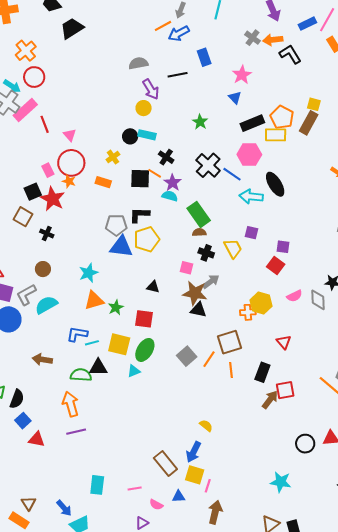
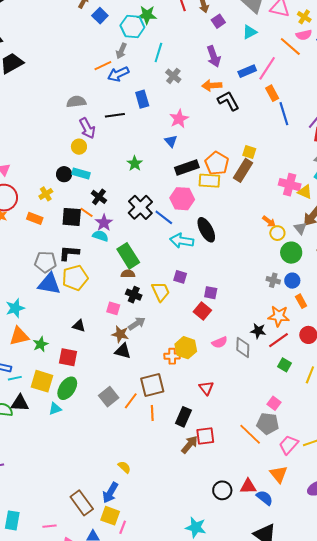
gray cross: (252, 38) -> (173, 76), moved
brown star: (195, 293) -> (120, 334), size x0.7

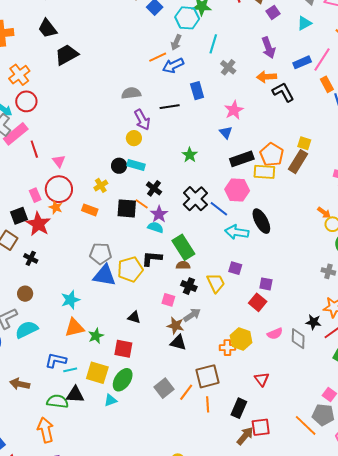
black L-shape: (69, 253) -> (152, 259), moved

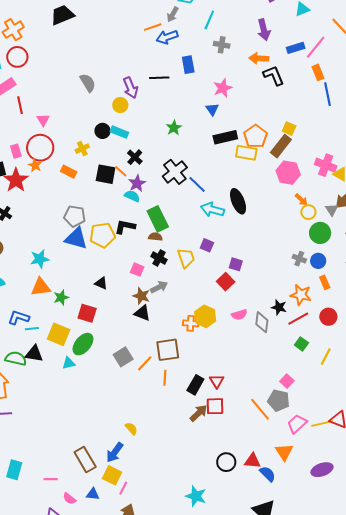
gray cross: (228, 67) -> (222, 45), turned -35
gray semicircle: (131, 93) -> (88, 83), moved, turned 60
pink hexagon: (237, 190) -> (288, 173), moved
red triangle: (262, 379) -> (217, 381), moved

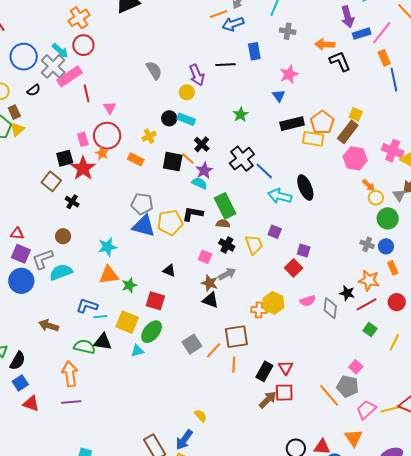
purple arrow: (264, 30) -> (348, 17), moved

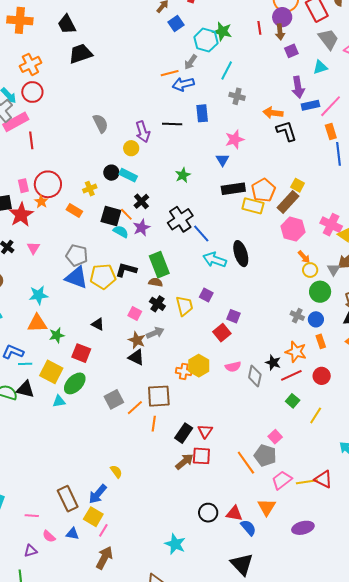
pink triangle: (110, 108) -> (33, 248), moved
cyan semicircle: (199, 183) -> (121, 232), moved

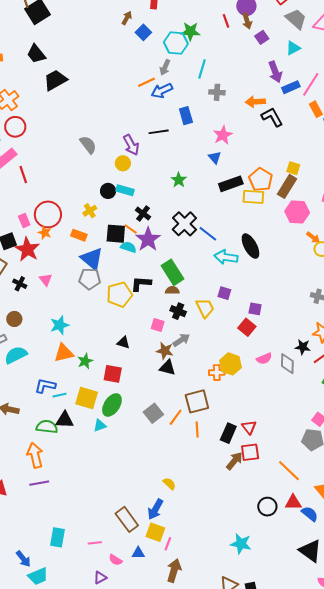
purple star: (142, 228) -> (148, 239), size x1.4
blue triangle: (76, 278) -> (92, 259), moved, turned 30
orange line: (246, 463) -> (289, 471), moved

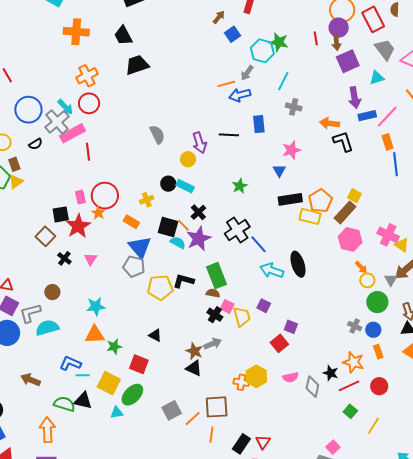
purple square: (262, 37) -> (348, 61), size x1.6
pink square: (158, 325) -> (227, 306), moved

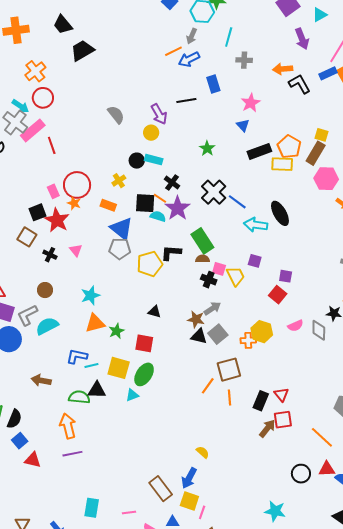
blue rectangle: (367, 116) -> (328, 73), moved
gray square: (172, 410) -> (218, 334), moved

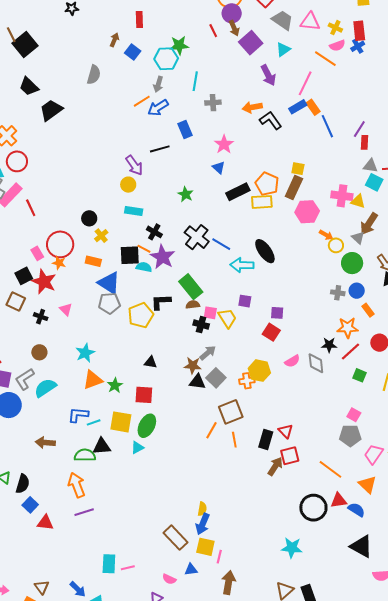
gray semicircle: (116, 115) -> (94, 75), moved, turned 60
black circle: (137, 161) -> (89, 218), moved
yellow semicircle: (203, 452) -> (202, 509), moved, turned 64
black circle: (301, 474) -> (313, 508), size x1.4
pink line: (129, 513) -> (128, 568), moved

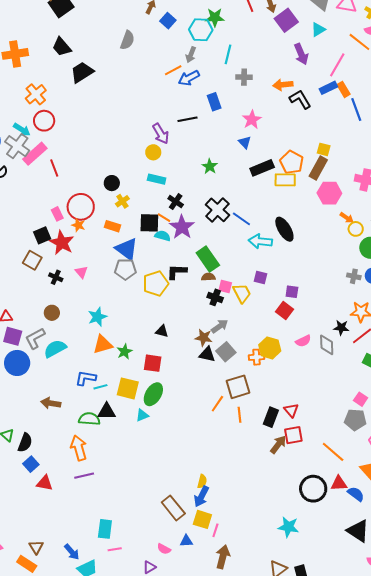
pink line: (128, 568) -> (115, 549), moved

